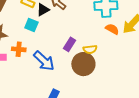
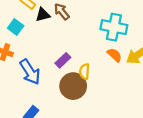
cyan square: (31, 25) -> (16, 27), moved
yellow semicircle: (90, 49) -> (84, 72), turned 88

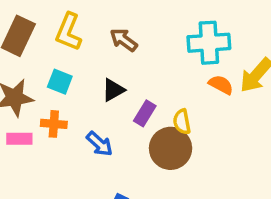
black triangle: (43, 15) -> (113, 90), moved
blue arrow: (30, 72) -> (100, 144), size x0.7

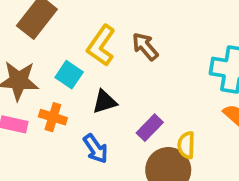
yellow L-shape: (68, 32) -> (101, 46), moved
black triangle: (113, 90) -> (105, 102), moved

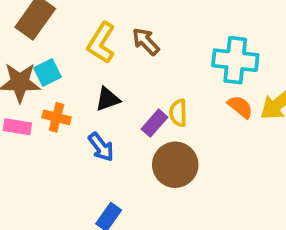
cyan square: (69, 75) -> (47, 73), moved, turned 32
yellow semicircle: (186, 145) -> (178, 113), moved

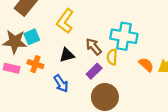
brown arrow: (146, 42) -> (94, 47), moved
cyan cross: (235, 60) -> (124, 36), moved
yellow semicircle: (178, 113) -> (112, 57), moved

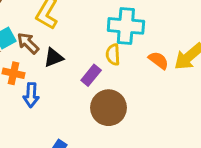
brown arrow: (94, 47) -> (28, 43), moved
blue arrow: (61, 84) -> (31, 95), moved, turned 42

